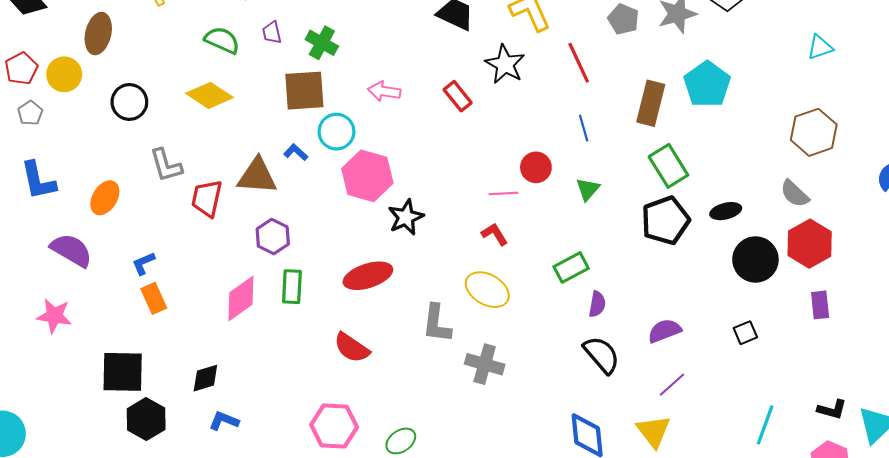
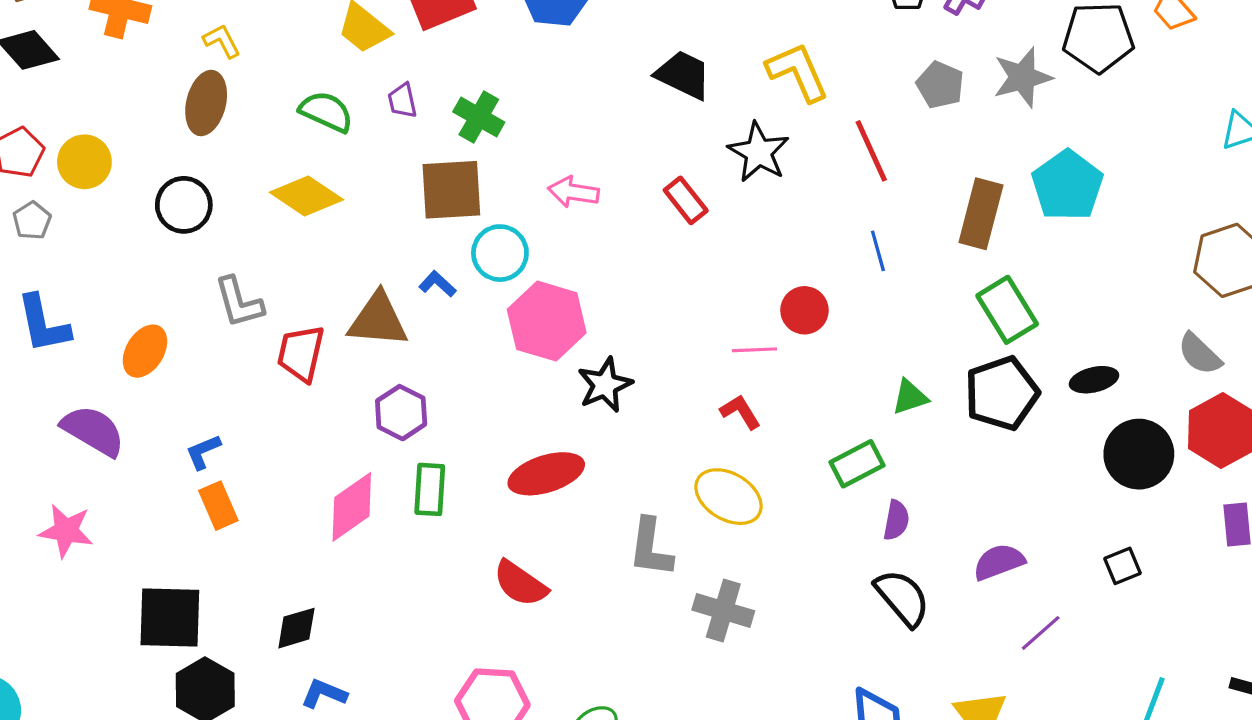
brown ellipse: (98, 34) -> (206, 103), moved
green triangle: (588, 189) -> (910, 397), moved, turned 30
purple line: (672, 385) -> (1041, 633), moved

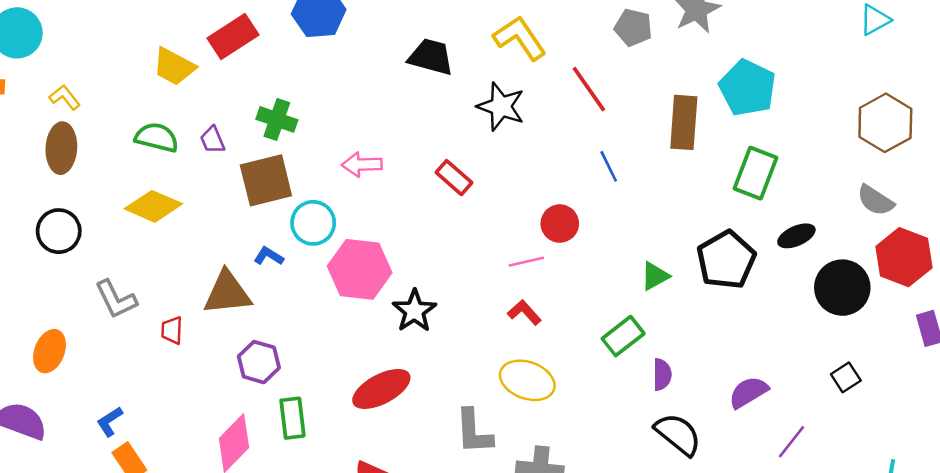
purple trapezoid: (402, 101) -> (213, 140), moved
red rectangle: (686, 200) -> (454, 178), moved
green rectangle: (1007, 310) -> (755, 173), moved, turned 63
red trapezoid: (301, 353) -> (172, 330), size x0.6

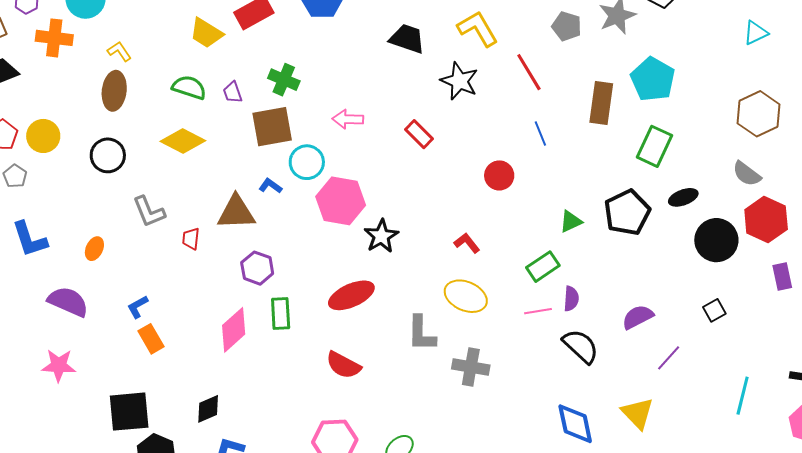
pink line: (526, 262) -> (538, 311), moved
orange ellipse: (50, 351) -> (94, 249), size x0.7

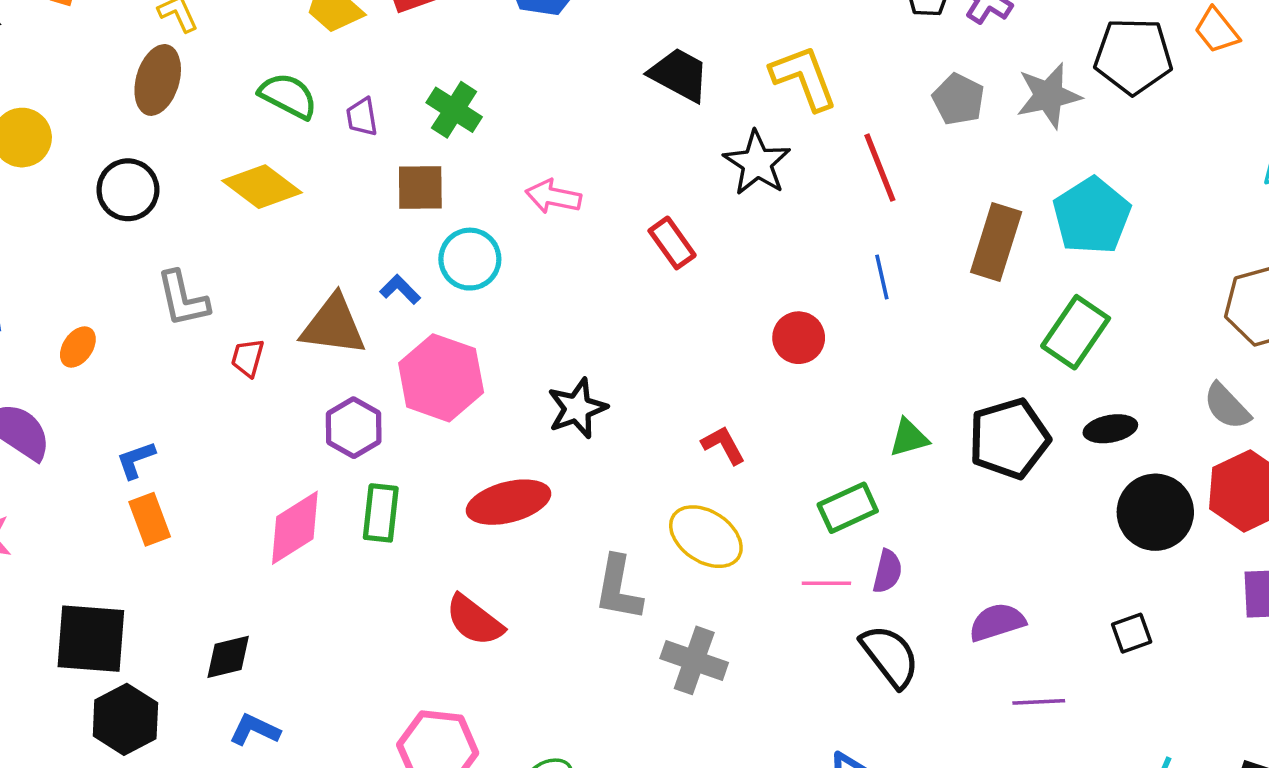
brown square: (272, 127) -> (420, 188), size x0.7
pink hexagon: (341, 201) -> (441, 378), moved
purple line: (669, 358) -> (1039, 702), turned 36

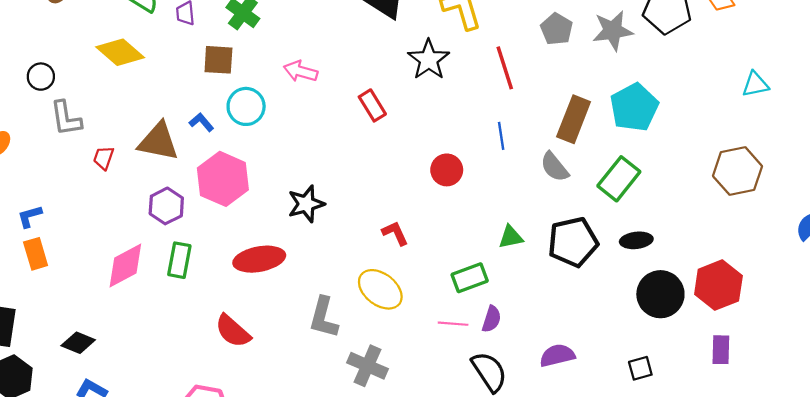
black circle: (128, 190) -> (41, 77), moved, size x0.7
gray semicircle: (1227, 406) -> (555, 167), moved
black diamond: (228, 657) -> (78, 343), turned 32

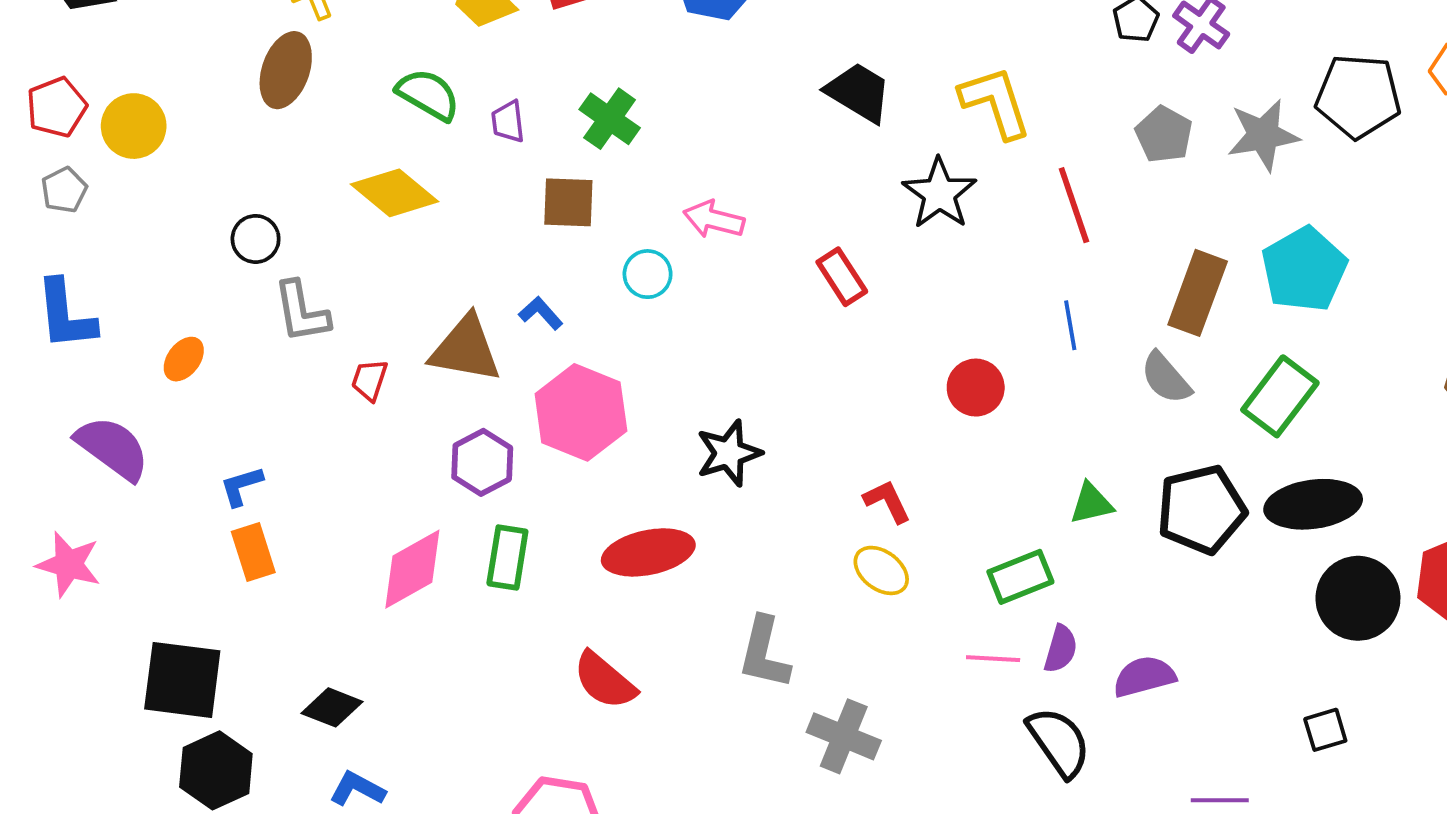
cyan circle: (246, 106) -> (648, 274), moved, size x0.7
black ellipse: (636, 240) -> (1313, 504), size x1.6
yellow ellipse: (380, 289) -> (881, 570), moved, size x0.7
purple semicircle: (557, 355) -> (1144, 677), moved

